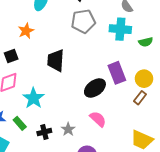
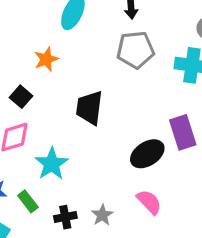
black square: (11, 56) -> (21, 97), turned -32

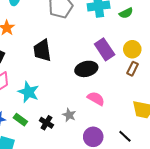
black ellipse: (147, 154) -> (86, 69), turned 35
black cross: (65, 217) -> (46, 123), turned -32

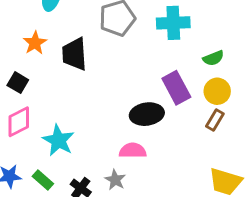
green semicircle: (126, 13) -> (213, 58), moved
black trapezoid: (42, 50) -> (74, 54), moved
pink semicircle: (96, 99) -> (133, 151), moved, turned -36

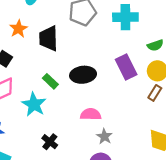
black ellipse: (147, 114) -> (83, 75), moved
green rectangle: (43, 180) -> (50, 81), moved
gray star: (115, 180) -> (104, 136), moved

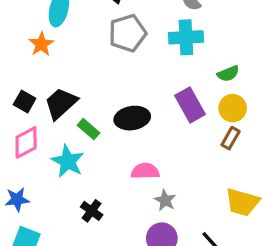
orange star: (18, 29) -> (41, 44), moved
black trapezoid: (49, 38) -> (61, 103), moved, turned 52

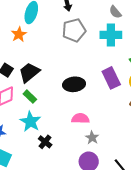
green rectangle: (89, 129) -> (30, 97), moved
cyan star: (68, 161) -> (30, 122), moved

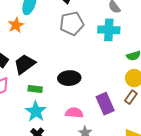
purple rectangle: (111, 78) -> (105, 104), moved
green rectangle: (30, 97) -> (35, 89), moved, turned -40
cyan star: (30, 122) -> (36, 111), moved

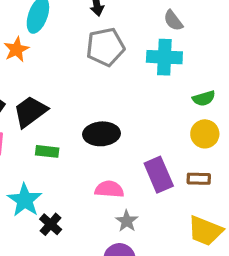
brown rectangle: (131, 97) -> (199, 179), moved, turned 56
cyan star: (36, 111) -> (25, 200), moved

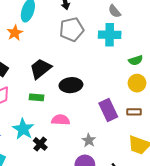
black trapezoid: (30, 112) -> (41, 69), moved
pink semicircle: (109, 189) -> (61, 120), moved

